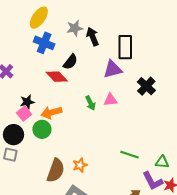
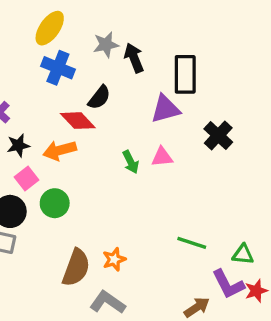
black star: (27, 102) -> (18, 145), moved
orange arrow: (51, 112) -> (60, 150), moved

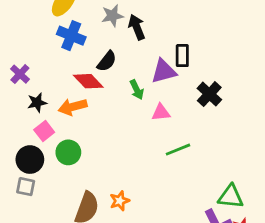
black rectangle: (185, 74) -> (182, 56), moved, size x0.7
green arrow: (131, 162) -> (137, 90), moved
green line: (192, 243) -> (178, 150), moved, turned -40
green triangle: (243, 254) -> (231, 197), size x1.4

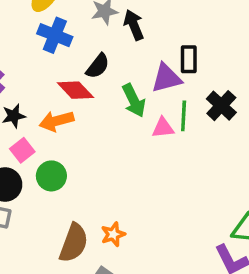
green arrow: (137, 90) -> (134, 100), size x1.4
green line: (178, 150) -> (184, 116), moved, turned -65

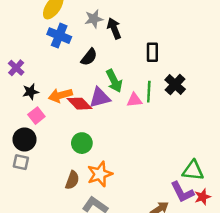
purple triangle: (166, 78) -> (100, 98), moved
red diamond: (75, 90) -> (79, 104), moved
green circle: (51, 176) -> (82, 143), moved
orange star: (113, 234) -> (100, 174), size x1.5
brown semicircle: (74, 243) -> (72, 180), size x0.7

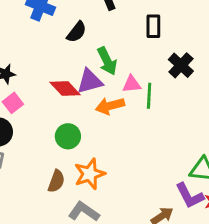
green line: (149, 92) -> (149, 96), moved
orange arrow: (60, 95) -> (110, 106), moved

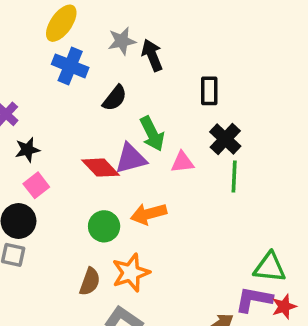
black cross: (181, 65) -> (225, 139), moved
green line: (149, 96) -> (234, 176), moved
orange arrow: (110, 106) -> (149, 214), moved
purple L-shape: (190, 196) -> (254, 299), turned 128

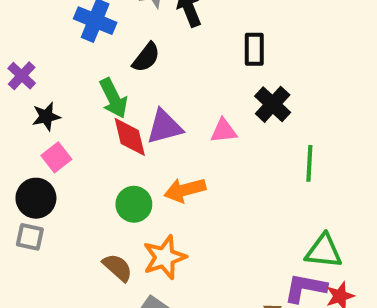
green arrow: (152, 134) -> (113, 98), moved
red diamond: (100, 168) -> (130, 137), turned 30
green line: (234, 176) -> (309, 163), moved
brown semicircle: (90, 282) -> (118, 268), turned -68

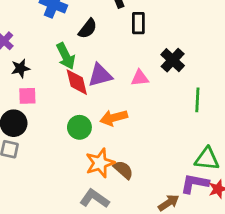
black rectangle: (254, 49) -> (138, 23), moved
pink square: (56, 157) -> (27, 96), turned 36
brown semicircle: (118, 268) -> (123, 170), moved

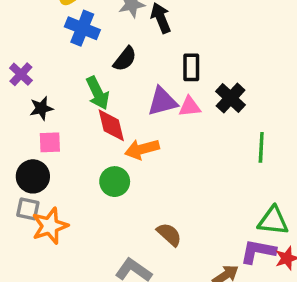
black rectangle: (138, 23) -> (191, 67), moved
purple triangle: (100, 75) -> (162, 101), moved
pink triangle: (140, 78) -> (190, 107), moved
orange arrow: (114, 118) -> (142, 149), moved
orange star: (100, 163) -> (50, 226), moved

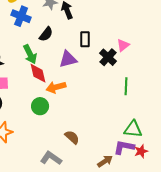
pink triangle: (190, 107) -> (123, 45), moved, turned -32

